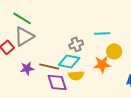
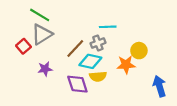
cyan line: (102, 33) -> (108, 27), moved
brown line: (49, 66) -> (75, 48), moved, turned -60

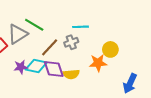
green line: (40, 15) -> (34, 25), moved
cyan diamond: (90, 61) -> (36, 66), moved
purple diamond: (77, 84) -> (54, 69), moved
blue arrow: (159, 86) -> (130, 83), turned -138

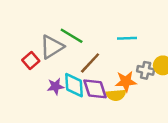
gray cross: (71, 42) -> (146, 70), moved, turned 32
orange star: (98, 63) -> (126, 81), moved
cyan diamond: (36, 66) -> (74, 85), turned 75

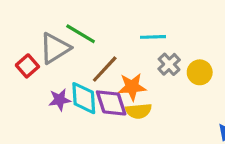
gray cross: (146, 70) -> (169, 64), moved, turned 35
orange star: (126, 81) -> (132, 87), moved

